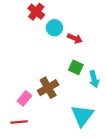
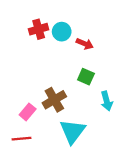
red cross: (36, 12) -> (39, 29), moved, turned 35
cyan arrow: (94, 79) -> (107, 101), moved
cyan triangle: (82, 116) -> (73, 131), moved

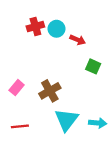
green square: (86, 77) -> (93, 66), moved
cyan arrow: (107, 101) -> (98, 123), moved, turned -70
pink rectangle: (28, 112) -> (17, 88), moved

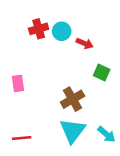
pink rectangle: (17, 88) -> (18, 83), moved, turned -48
brown cross: (50, 91) -> (73, 99), moved
cyan arrow: (98, 123) -> (106, 134), turned 35

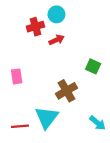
cyan circle: (62, 31) -> (56, 14), moved
red arrow: (85, 43) -> (56, 40), moved, turned -48
cyan triangle: (73, 131) -> (47, 117), moved

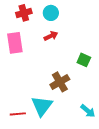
red cross: (35, 27) -> (24, 13), moved
pink rectangle: (17, 76) -> (15, 43), moved, size x1.5

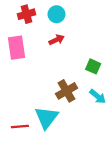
cyan arrow: (88, 111) -> (98, 96), moved

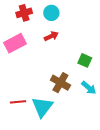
pink rectangle: (16, 48) -> (15, 43), turned 70
brown cross: (67, 91) -> (60, 83), turned -30
red line: (20, 126) -> (18, 102), moved

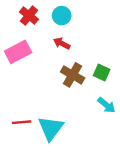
red cross: (24, 13) -> (29, 16), turned -35
red arrow: (51, 36) -> (62, 43), turned -128
brown cross: (60, 83) -> (73, 75), moved

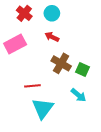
green square: (102, 72) -> (83, 70), moved
cyan arrow: (106, 105) -> (78, 95), moved
red line: (22, 122) -> (32, 86), moved

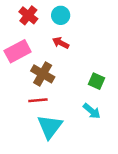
brown cross: (61, 63) -> (43, 74), moved

